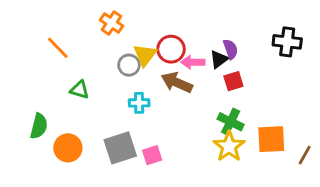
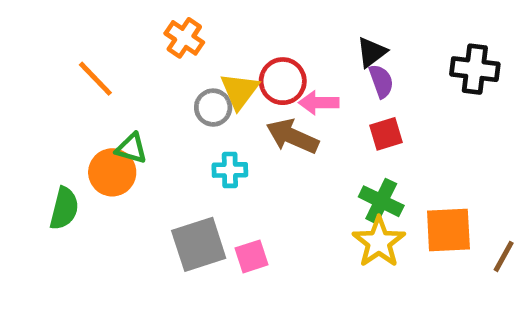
black triangle: (219, 59) -> (372, 52), moved
orange circle: (68, 148) -> (112, 172), moved

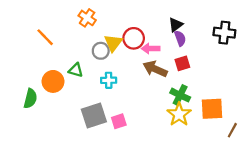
brown arrow: (292, 136) -> (155, 69), moved
green triangle: (131, 148) -> (76, 70), moved
brown line: (504, 256) -> (232, 130), moved

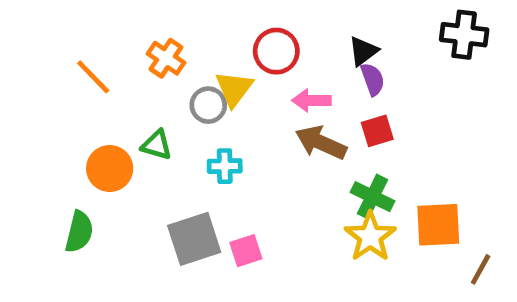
orange cross: (87, 18) -> (166, 58), moved
black cross: (224, 33) -> (464, 35), moved
red circle: (134, 38) -> (276, 51), moved
green semicircle: (30, 98) -> (79, 232), moved

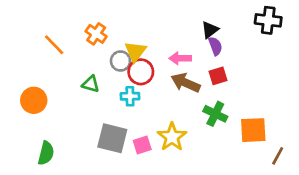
red circle: (276, 51) -> (141, 72), moved
orange circle: (110, 168) -> (34, 100), moved
green semicircle: (79, 232) -> (46, 153), moved
yellow star: (370, 237) -> (172, 137), moved
gray square: (194, 239) -> (112, 138), turned 32

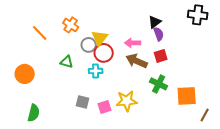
yellow star: (172, 137) -> (127, 101), turned 30
gray square: (112, 138) -> (83, 102), size x0.6

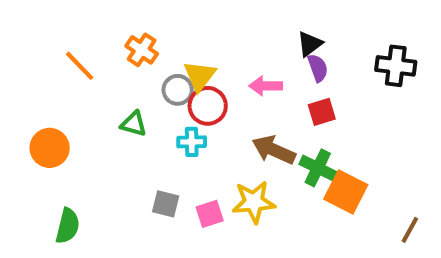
black cross: (198, 15) -> (396, 66), moved
brown arrow: (137, 61) -> (274, 150), moved
orange square: (187, 96) -> (346, 192), moved, turned 30

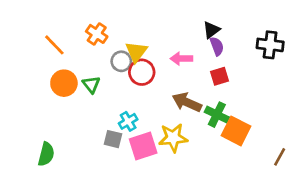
green triangle: (134, 124) -> (91, 85), turned 36
cyan cross: (192, 142) -> (128, 121), moved, turned -30
orange circle: (50, 148) -> (64, 83), moved
pink square: (210, 214) -> (143, 146), size x1.5

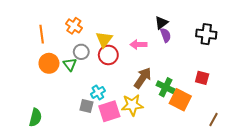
orange line: (54, 45) -> (42, 34), turned 36
gray circle: (121, 61) -> (81, 52), moved
red square: (220, 76) -> (202, 78), moved, turned 32
brown arrow: (187, 102) -> (143, 78), turned 100

